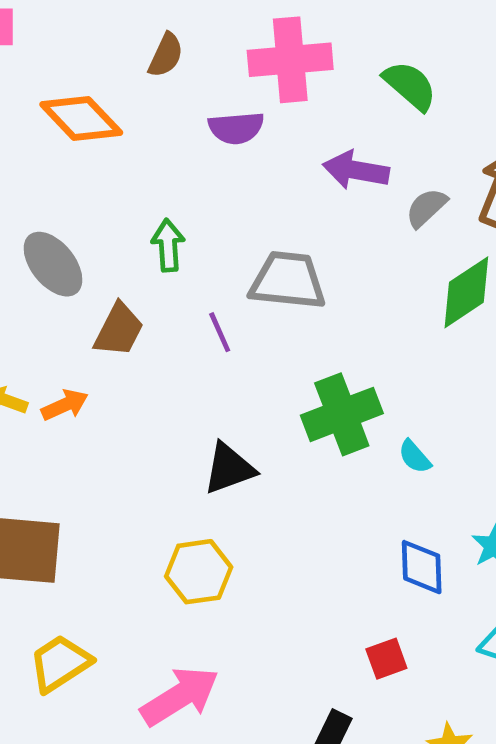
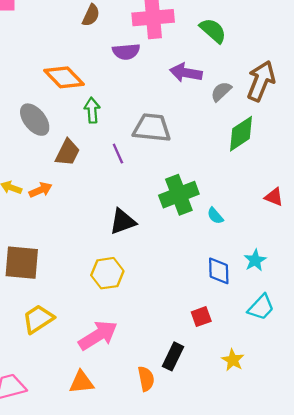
orange diamond: (81, 119) -> (64, 77), moved

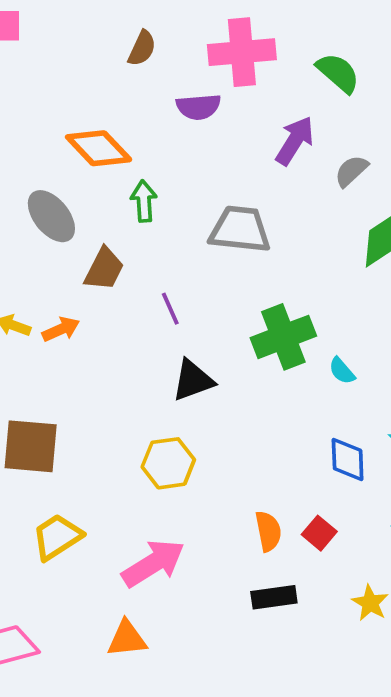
purple arrow: (186, 73) -> (295, 141), turned 112
purple line: (118, 154) -> (170, 309), moved
red square: (201, 317) -> (319, 533), turned -30
black rectangle: (173, 356) -> (274, 597), turned 56
orange semicircle: (146, 379) -> (268, 531), moved

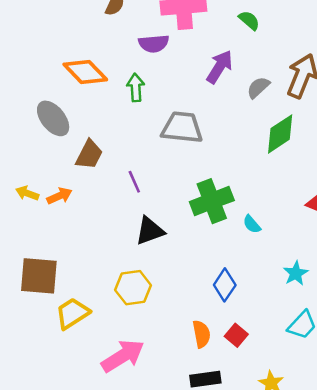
green semicircle: (338, 73) -> (249, 20), size x0.7
green arrow: (144, 201) -> (136, 87), moved
blue diamond: (348, 460) -> (225, 285), moved, turned 36
yellow trapezoid: (57, 537) -> (72, 313), moved

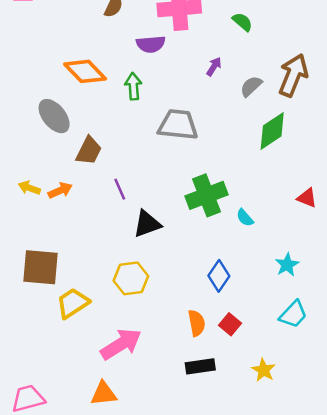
purple arrow: (220, 67) -> (214, 66), size x0.6
purple line: (134, 182) -> (120, 189), moved

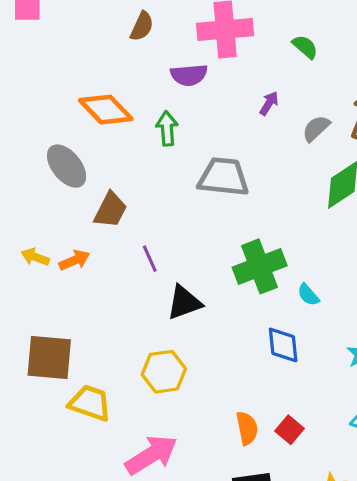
blue diamond: (219, 276) -> (283, 345), moved, turned -40
yellow trapezoid: (73, 303) -> (90, 403), turned 52

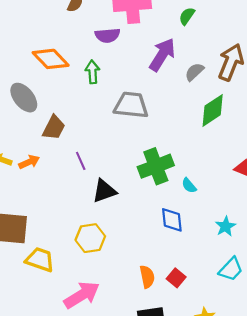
green semicircle: (305, 47) -> (187, 16), turned -96
purple arrow: (269, 103) -> (162, 55), size x2.0

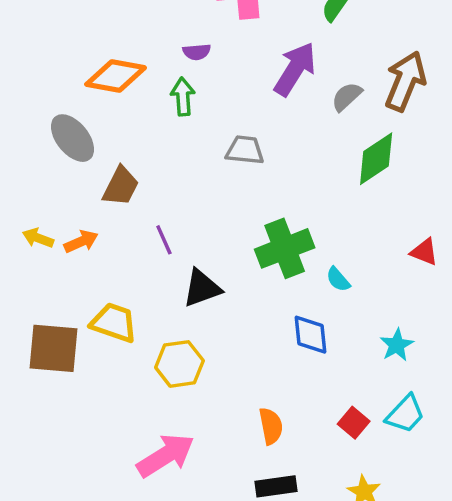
purple semicircle: (107, 35) -> (197, 52), moved, size x0.7
orange diamond: (51, 59) -> (116, 76), turned -36
gray trapezoid: (131, 105) -> (245, 150), size x0.7
yellow trapezoid: (40, 260) -> (114, 323), moved
red square: (176, 278) -> (354, 423), moved

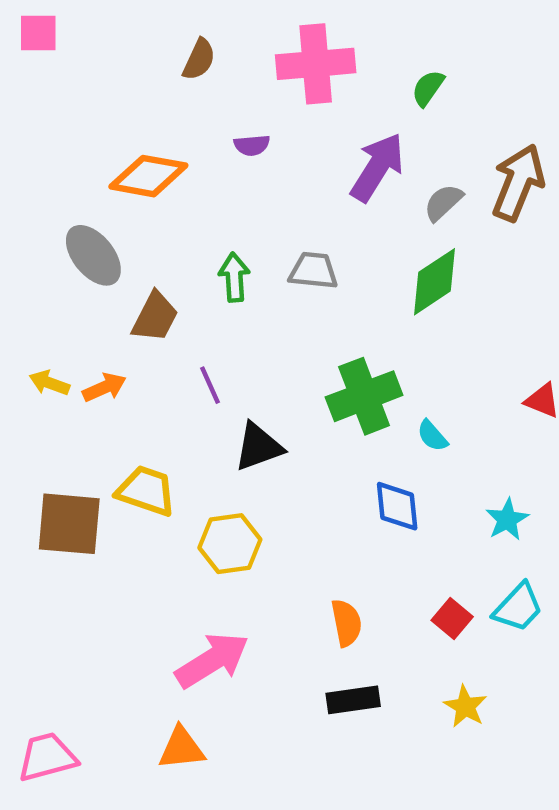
green arrow: (183, 97) -> (234, 277), moved
green diamond: (376, 159) -> (435, 282), moved

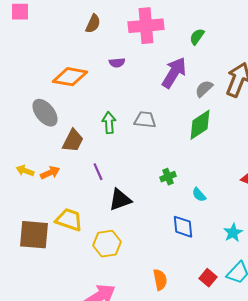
green cross: (364, 396) -> (168, 177), size x0.5

